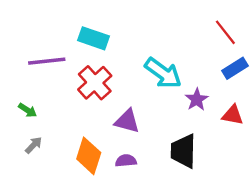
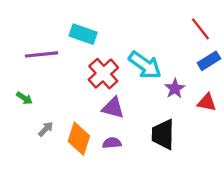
red cross: (95, 83) -> (103, 74), moved
gray arrow: (34, 145) -> (46, 129), moved

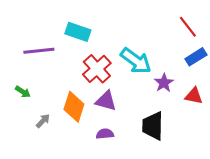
orange diamond: (79, 139) -> (74, 107), moved

